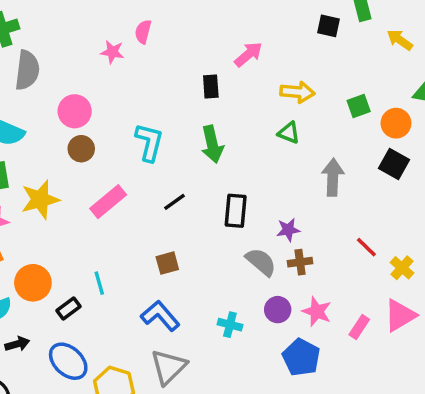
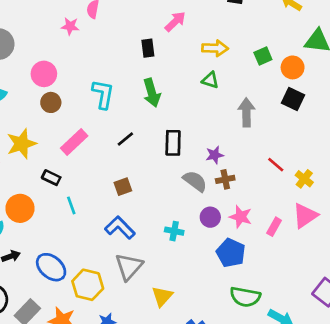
black rectangle: (68, 308) -> (51, 178), moved, turned 66

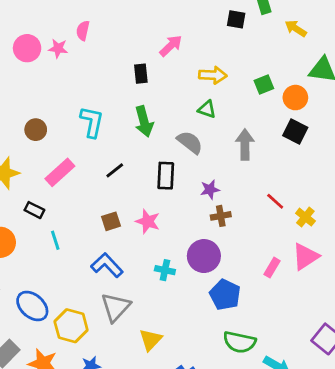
pink circle: (44, 74) -> (27, 48), moved
gray semicircle: (195, 181) -> (190, 142), moved
purple circle: (210, 217) -> (204, 256), size x1.5
pink star: (241, 217) -> (148, 221), moved

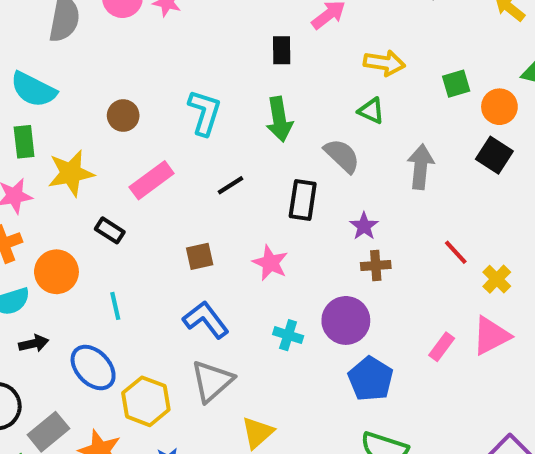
purple star: (210, 190) -> (364, 226), turned -30
brown square: (111, 221) -> (200, 256), moved
cyan line: (55, 240) -> (115, 306), moved

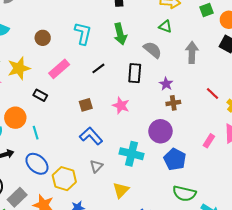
cyan line: (115, 306) -> (36, 133), moved
cyan cross: (288, 335) -> (132, 154), moved, size x1.6
gray triangle: (212, 381) -> (96, 166), size x0.6

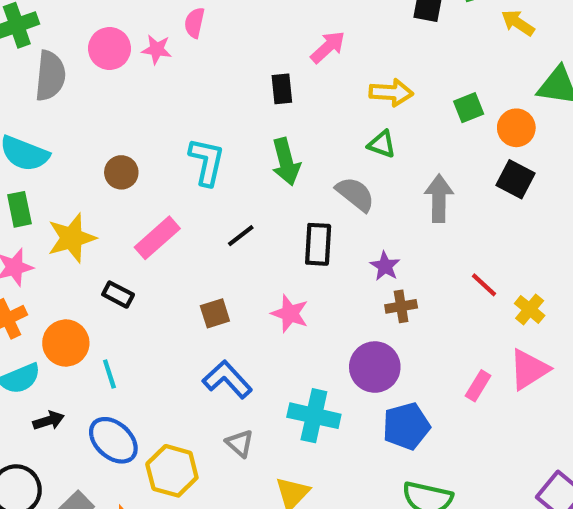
blue pentagon: (175, 159) -> (406, 426), turned 30
gray triangle: (96, 166) -> (240, 443), turned -32

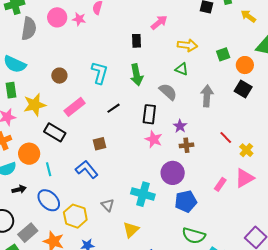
black rectangle: (118, 295) -> (55, 132), size x1.5
pink star: (290, 314) -> (154, 139), moved
blue L-shape: (227, 379) -> (87, 169), moved

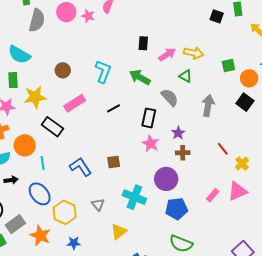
pink arrow: (159, 22) -> (167, 55), moved
green arrow: (137, 75) -> (140, 77), turned 125
brown square: (99, 144) -> (114, 162), moved

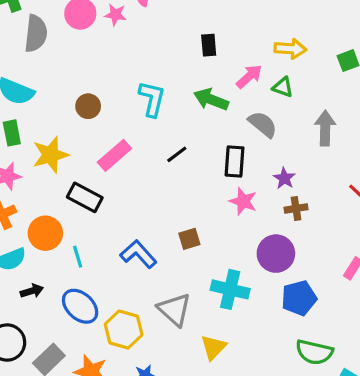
pink arrow: (167, 55) -> (249, 76), moved
gray triangle: (98, 205) -> (174, 310), size x1.6

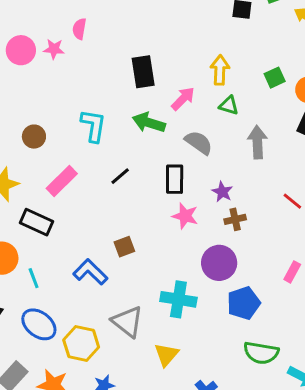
black rectangle: (209, 45) -> (143, 72), size x1.5
yellow arrow: (290, 49) -> (220, 70), turned -88
green triangle: (283, 87) -> (229, 105), moved
brown square: (189, 239) -> (124, 247), moved

